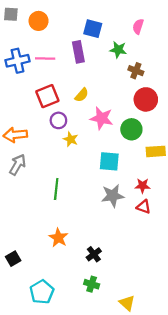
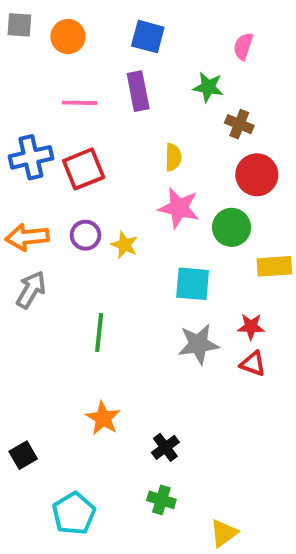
blue square: (93, 29) -> (148, 37), moved
blue cross: (18, 61) -> (31, 157), moved
yellow semicircle: (82, 95) -> (173, 157), moved, turned -40
purple circle: (58, 120) -> (85, 235), moved
yellow triangle: (127, 303) -> (224, 533), turned 42

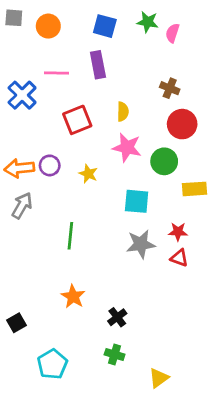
green star: (208, 87) -> (148, 22), moved
blue cross: (31, 157) -> (22, 95), moved, turned -32
red square: (84, 169) -> (77, 120), moved
purple circle: (85, 235) -> (50, 165), moved

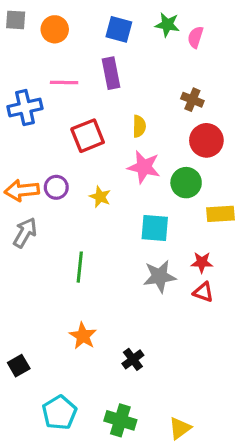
blue cross: (22, 95) -> (25, 108), turned 32
green cross: (115, 354) -> (120, 420), moved, size x1.4

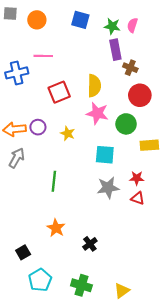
green star: (167, 25) -> (112, 26), moved
purple rectangle: (111, 73) -> (115, 50), moved
yellow semicircle: (139, 126) -> (94, 86), size x1.5
black square: (19, 366) -> (23, 252), moved

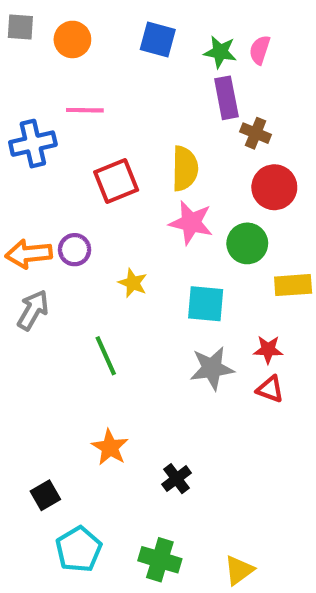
yellow star: (68, 133) -> (133, 283), moved
green line: (54, 181) -> (106, 356), turned -30

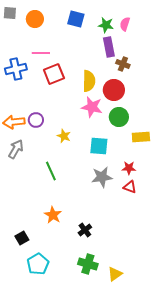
red square: (116, 181) -> (54, 74), moved
red circle: (274, 187) -> (114, 90), moved
green cross: (160, 560) -> (88, 264), moved

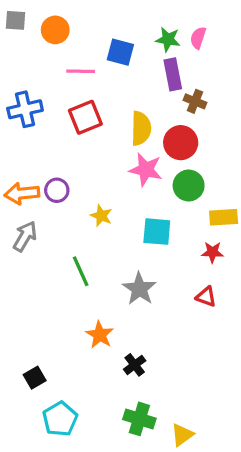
blue square: (76, 19) -> (120, 52), moved
pink line: (41, 53) -> (81, 71), moved
red star: (129, 168) -> (212, 252), moved
gray star: (102, 177) -> (139, 289), moved, turned -30
orange star: (53, 215) -> (100, 335), moved

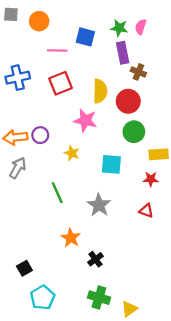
pink star: (146, 170) -> (85, 120), moved

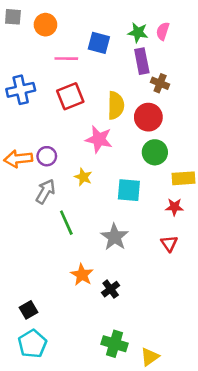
gray arrow: (18, 168) -> (45, 191), moved
red triangle: (146, 211) -> (169, 243), turned 35
black cross: (96, 259) -> (111, 289), moved
cyan pentagon: (43, 298) -> (32, 344), moved

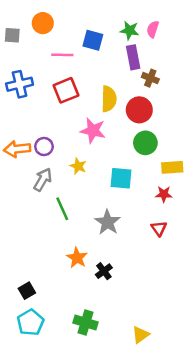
gray square: (13, 17) -> (12, 35), moved
green cross: (114, 344) -> (86, 322), moved

